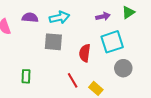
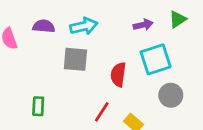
red line: (73, 80) -> (102, 112), turned 63

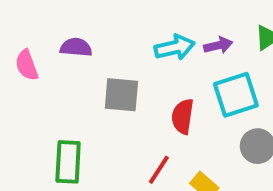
cyan arrow: (84, 26) -> (175, 47), moved
green rectangle: (38, 106) -> (68, 162), size x1.5

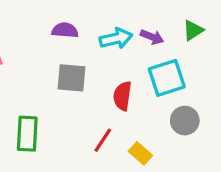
purple arrow: (218, 45) -> (152, 37), turned 35
purple semicircle: (76, 47) -> (65, 30), moved

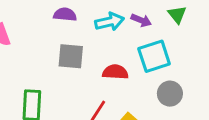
green triangle: (193, 30) -> (177, 14), turned -36
red semicircle: (122, 96) -> (115, 72), turned 85

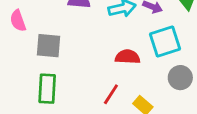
gray square: (71, 56) -> (48, 46), moved

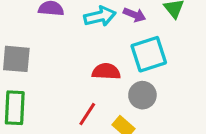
gray circle: (180, 78) -> (142, 95), moved

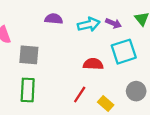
gray circle: (142, 95) -> (136, 91), moved

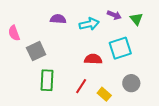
purple arrow: (114, 23) -> (114, 15), moved
gray square: (29, 55) -> (36, 51), turned -30
green rectangle: (28, 90) -> (47, 80), moved

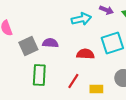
purple semicircle: (58, 19) -> (50, 43), moved
yellow rectangle: (104, 94) -> (96, 89), turned -40

